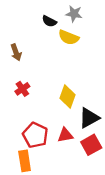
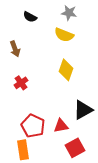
black semicircle: (49, 21) -> (30, 17), moved
yellow diamond: (68, 96) -> (66, 70), moved
red square: (91, 145) -> (75, 148), moved

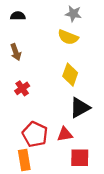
black semicircle: (30, 17) -> (18, 16), moved, turned 152
black triangle: (83, 110) -> (80, 108), moved
red square: (75, 148) -> (80, 158), turned 30

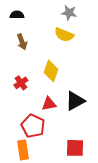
brown arrow: (16, 52) -> (22, 42), moved
yellow diamond: (70, 75) -> (51, 71), moved
red triangle: (65, 134) -> (49, 104), moved

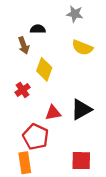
black semicircle: (17, 15) -> (38, 29), moved
yellow semicircle: (64, 35) -> (82, 48), moved
yellow diamond: (51, 71) -> (44, 69), moved

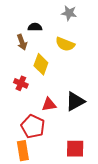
yellow semicircle: (82, 48) -> (65, 44), moved
red cross: (23, 90) -> (21, 83), turned -32

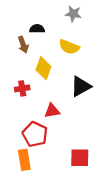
red cross: (21, 83) -> (22, 88), turned -32
black triangle: (75, 101) -> (81, 86), moved

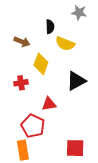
gray star: (73, 14) -> (79, 13), moved
black semicircle: (37, 29) -> (50, 27), moved, turned 88
brown arrow: (23, 45) -> (22, 42), turned -49

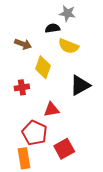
gray star: (79, 13) -> (67, 13), moved
black semicircle: (50, 27) -> (53, 28), turned -96
red square: (75, 148) -> (64, 149), moved, turned -30

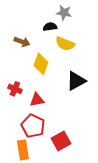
red cross: (22, 87) -> (15, 89), moved, turned 32
red triangle: (52, 110) -> (37, 100), moved

